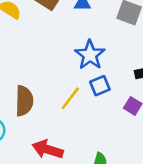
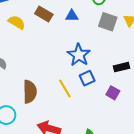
yellow line: (70, 98) -> (65, 89), turned -66

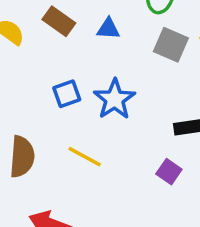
blue square: (87, 78) -> (67, 94), moved
yellow line: (65, 89) -> (85, 157), turned -36

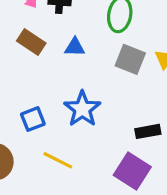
blue square: (67, 94) -> (33, 119), moved
purple square: (169, 172) -> (132, 171), size x1.6

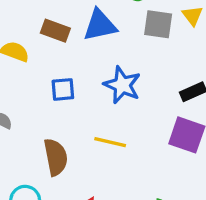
blue triangle: (75, 47) -> (100, 25), size x1.6
blue square: (33, 119) -> (63, 89), moved, turned 30

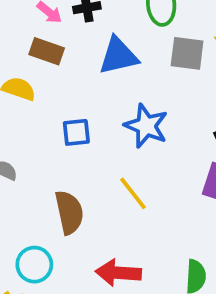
brown rectangle: (55, 31) -> (47, 51), moved
yellow line: (110, 142) -> (133, 193), turned 40

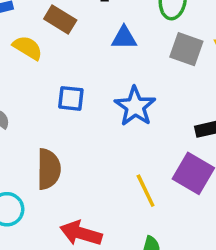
blue triangle: (118, 56) -> (124, 38), size x0.7
yellow line: (133, 193) -> (146, 191), moved

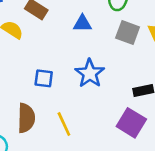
blue square: (71, 98) -> (44, 78), moved
yellow line: (146, 191) -> (64, 124), moved

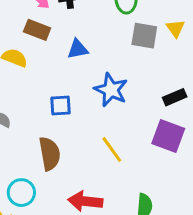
blue triangle: (82, 24) -> (78, 49), moved
yellow line: (64, 124) -> (112, 150), moved

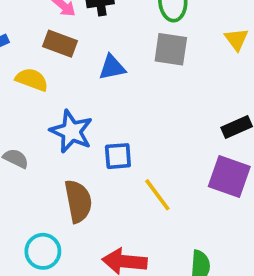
gray square: (144, 36) -> (171, 49), moved
blue star: (111, 90) -> (71, 131), moved
blue square: (61, 105) -> (118, 156), moved

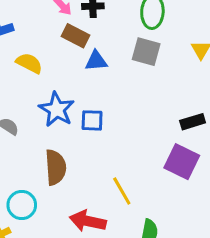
brown rectangle: (60, 44) -> (76, 36), moved
blue square: (118, 156) -> (92, 120), moved
yellow line: (157, 195) -> (122, 191), moved

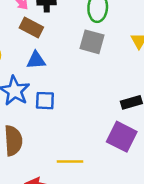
blue triangle: (96, 61) -> (36, 60), moved
yellow line: (122, 191) -> (70, 161), turned -60

